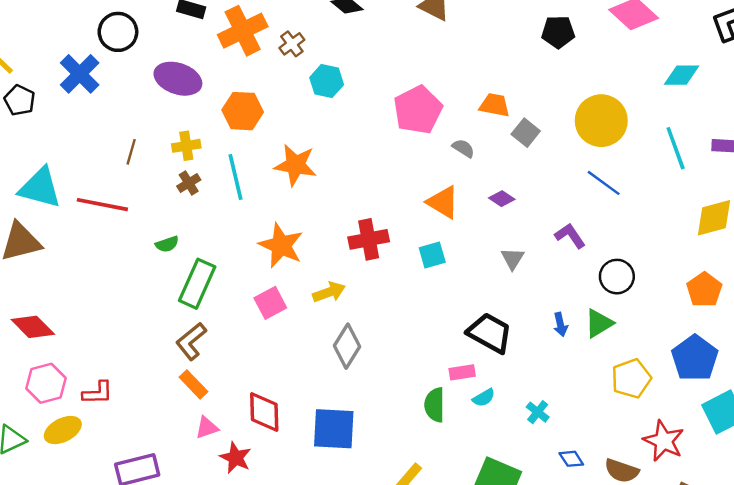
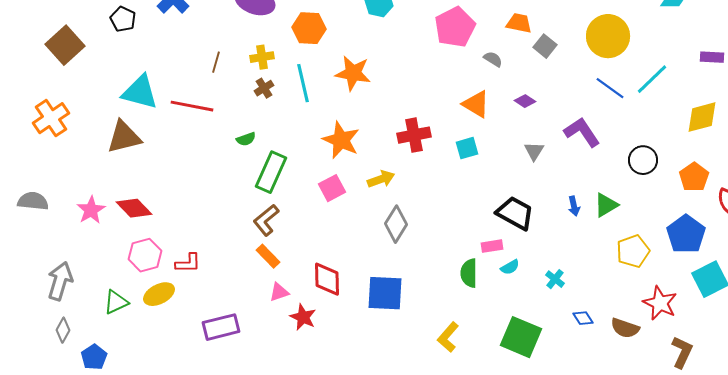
cyan line: (676, 148) -> (652, 79), moved, turned 66
purple L-shape: (570, 236) -> (582, 132), size x1.4
black circle: (617, 277) -> (643, 160), moved

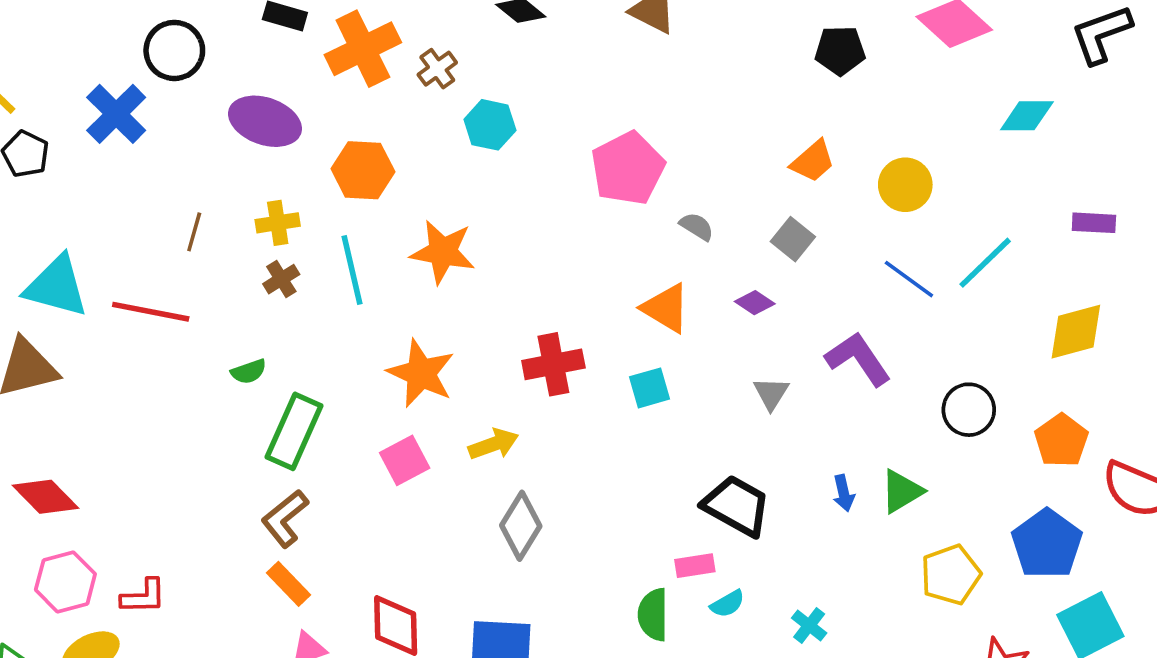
orange trapezoid: (519, 23) -> (813, 161), moved, turned 128
yellow circle: (608, 36) -> (905, 185), size x0.7
gray square: (545, 46) -> (793, 239), moved

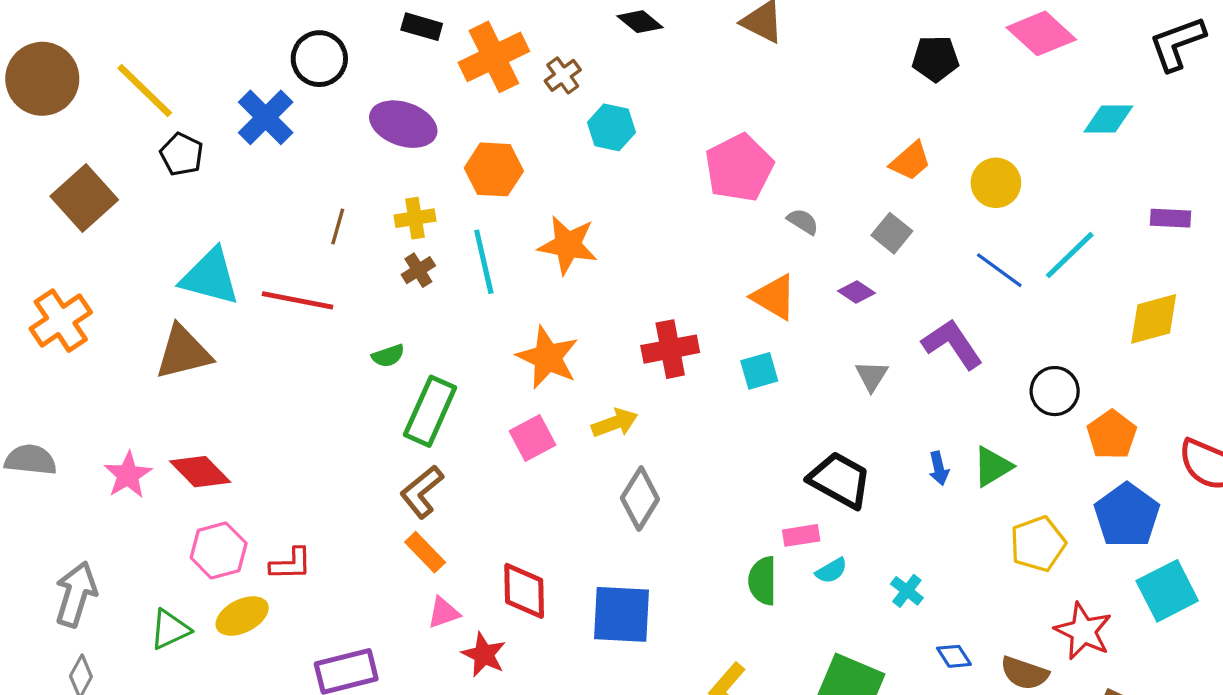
orange pentagon: (1061, 440) -> (1112, 435), moved

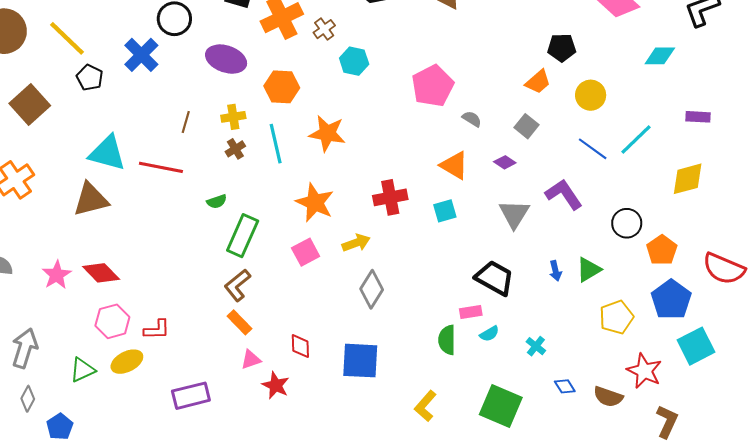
black pentagon: (935, 59) -> (562, 48), moved
gray triangle: (872, 376) -> (514, 214), size x1.5
red diamond: (524, 591) -> (300, 346), size x0.7

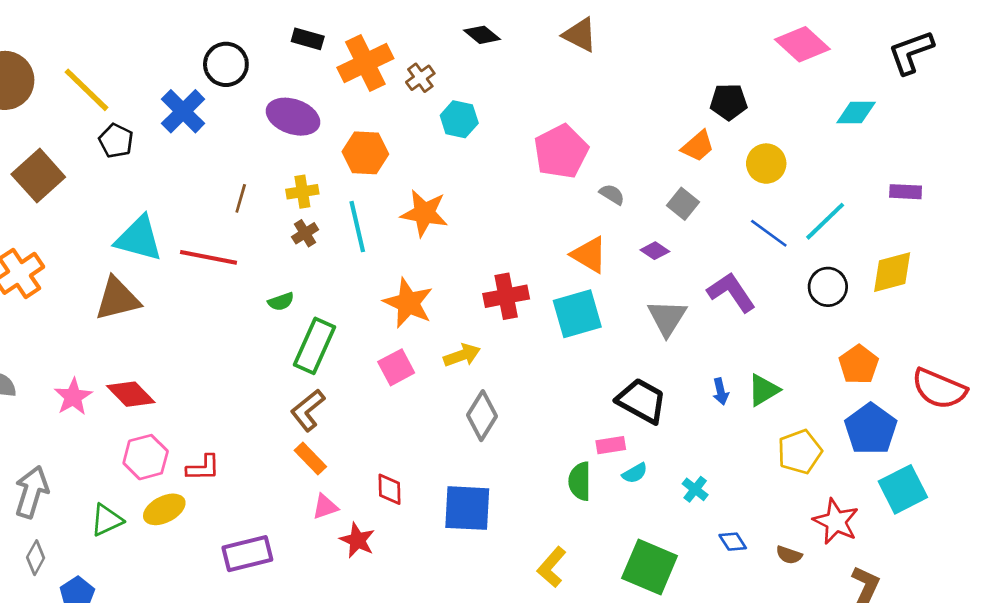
cyan square: (445, 211) -> (577, 314), size x1.6
black circle: (627, 223) -> (828, 287), moved
brown semicircle: (608, 397) -> (789, 555), size x0.7

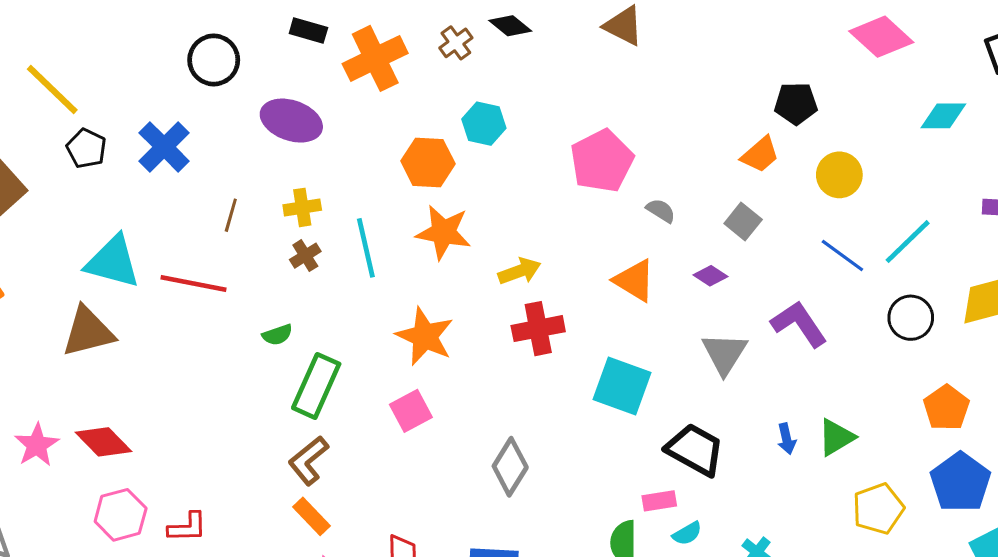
brown cross: (420, 78) -> (456, 43), moved
blue cross: (183, 111) -> (164, 147), moved
orange hexagon: (365, 153) -> (428, 162), moved
cyan square: (577, 314) -> (622, 386), moved, turned 36
yellow arrow: (462, 355) -> (520, 271), moved

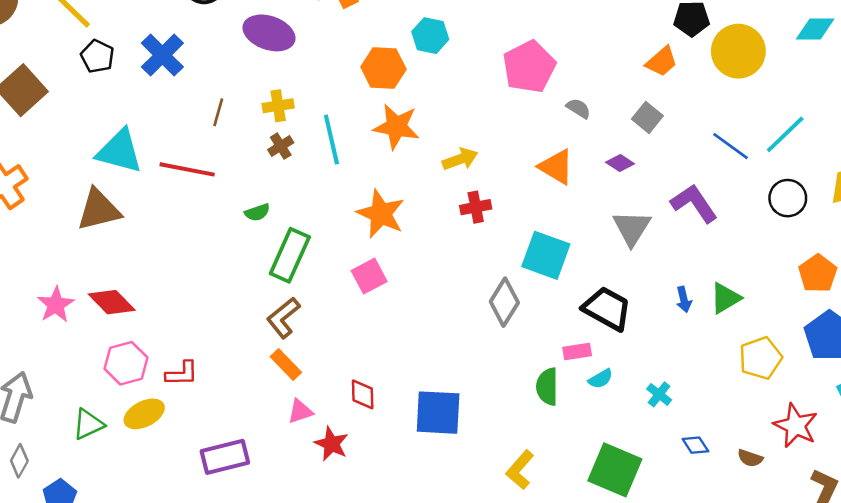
yellow circle: (839, 175) -> (738, 51), moved, size x1.4
red cross: (538, 329) -> (476, 207), size x0.7
gray diamond: (510, 467) -> (504, 302), moved

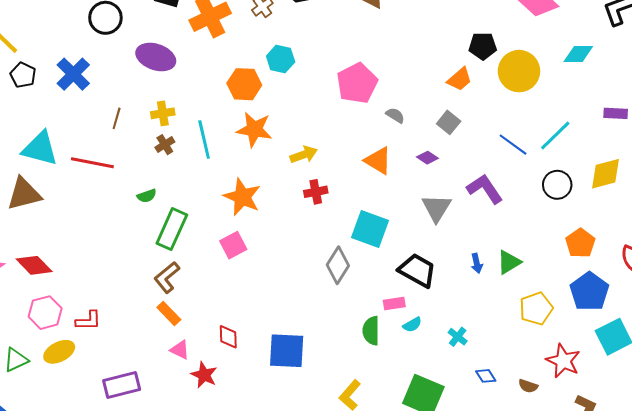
pink triangle: (300, 411) -> (180, 350), turned 45

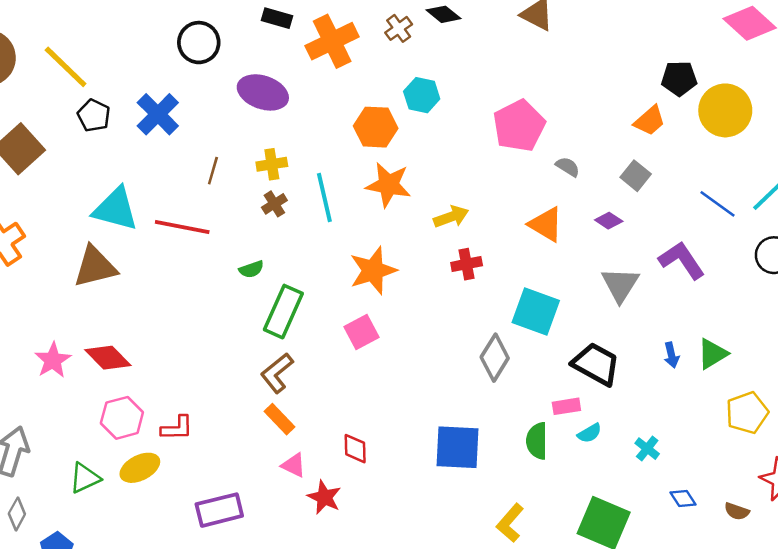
orange star: (242, 197) -> (373, 271), turned 30
blue square: (287, 351) -> (458, 447), moved

